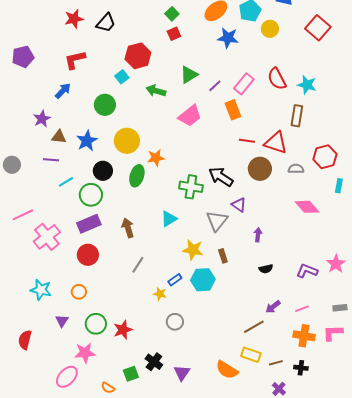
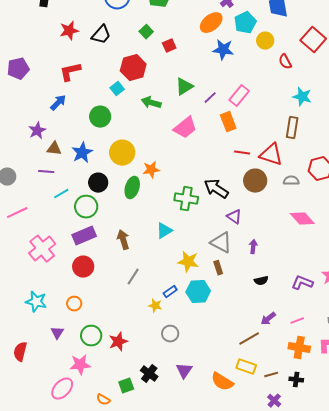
green square: (172, 14) -> (146, 32), moved
red semicircle: (277, 79) -> (285, 62), moved, size x0.7
pink line: (23, 215) -> (17, 213), moved
gray triangle: (217, 221) -> (221, 243), moved, turned -40
purple triangle: (182, 373) -> (184, 371), moved

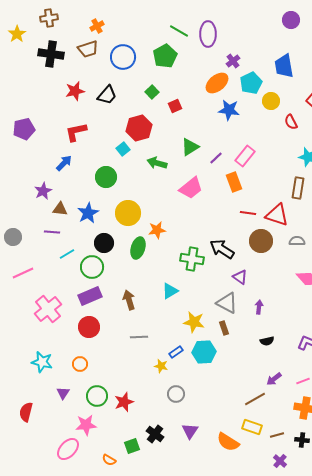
gray line: (133, 277) -> (139, 337), turned 54

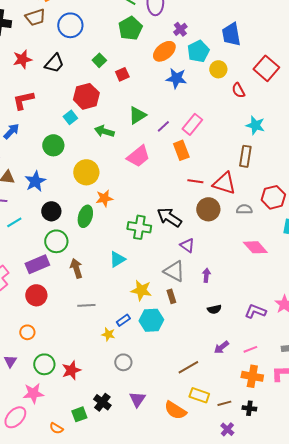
green pentagon: (165, 56) -> (130, 28), moved
yellow circle: (128, 213) -> (86, 172), moved
green circle: (92, 267) -> (56, 241), moved
brown line: (255, 399) -> (188, 367), moved

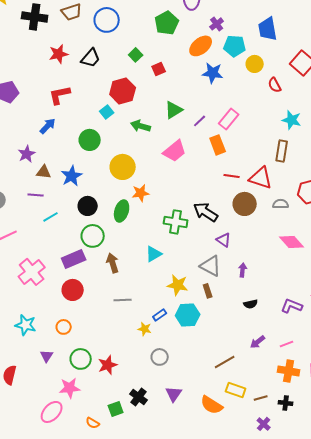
cyan pentagon: (198, 51) -> (235, 46), turned 30

